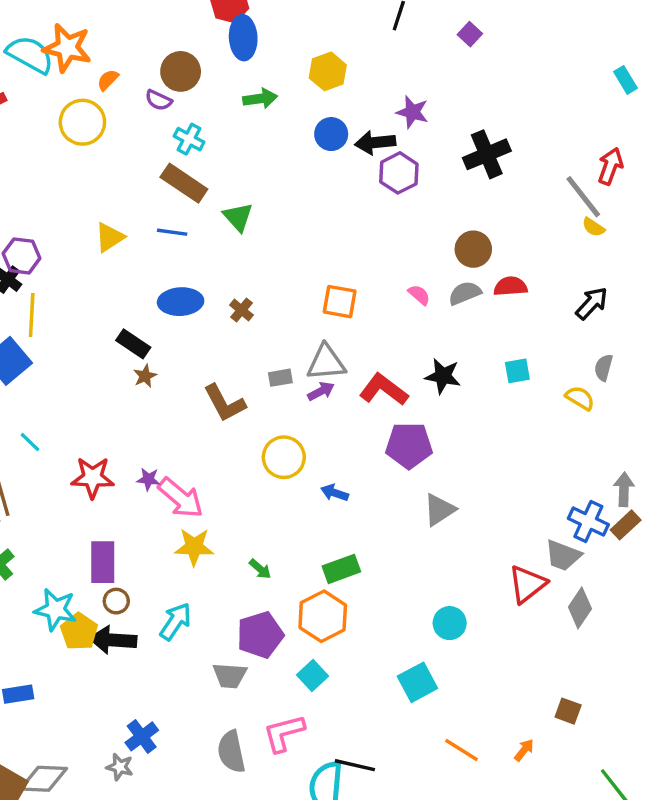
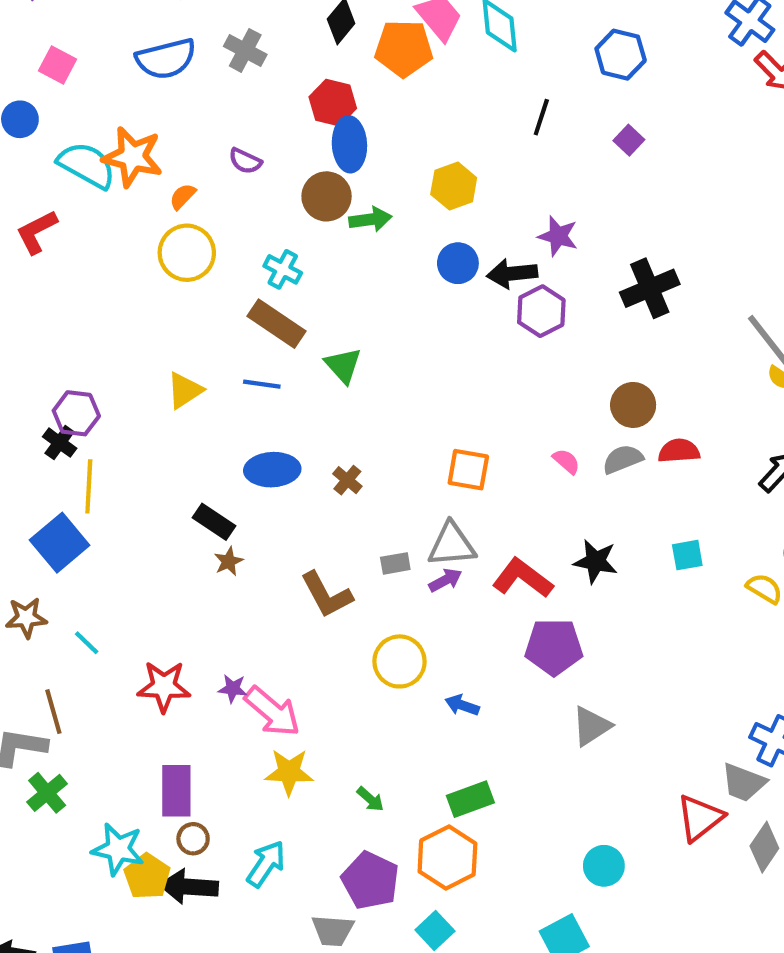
brown circle: (181, 71) -> (327, 196), moved
purple semicircle: (159, 100) -> (245, 161), moved
yellow circle: (82, 122) -> (187, 253), moved
purple pentagon: (260, 635) -> (370, 880), turned -30

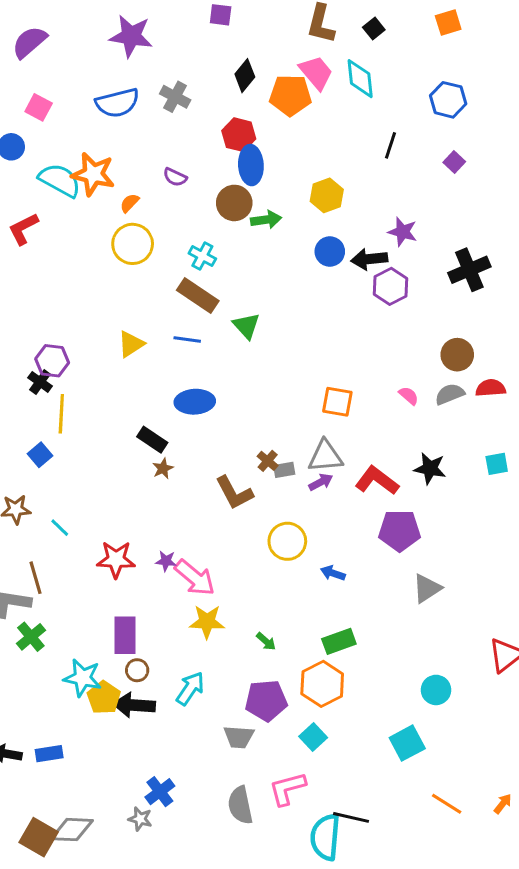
brown cross: (347, 480) -> (268, 461), moved
blue square: (60, 543) -> (40, 455), size x0.6
purple pentagon: (370, 880) -> (266, 701), turned -30

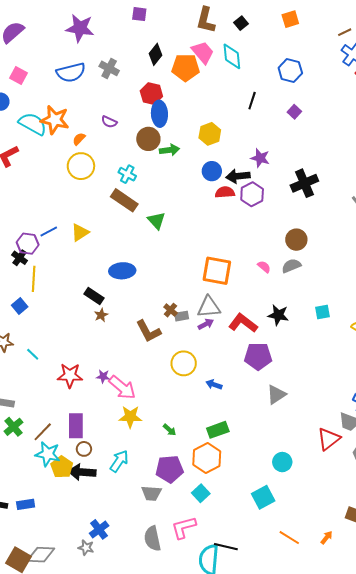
blue line: (187, 339) -> (49, 232), moved, turned -36
red semicircle: (491, 388) -> (225, 192), moved
orange square: (337, 402) -> (217, 271), size x1.4
brown line: (35, 578) -> (43, 432), moved, turned 60

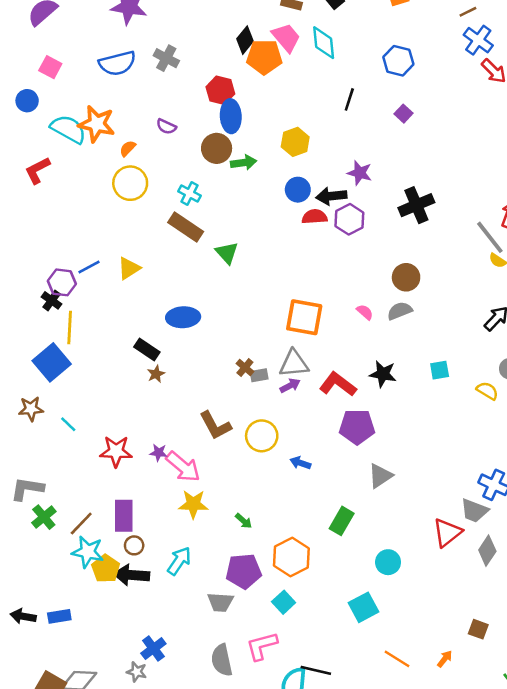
black diamond: (155, 54) -> (245, 40), moved
blue square: (20, 306) -> (52, 362), size x1.8
brown L-shape: (148, 331) -> (215, 426), moved
green rectangle: (218, 430) -> (342, 521), moved, turned -40

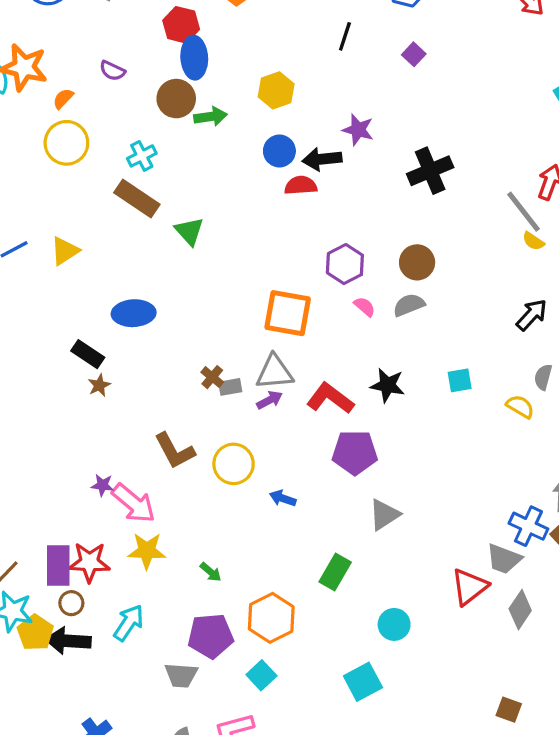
cyan cross: (189, 193) -> (142, 156), turned 35
purple hexagon: (349, 219) -> (345, 264), moved
red star: (116, 451) -> (89, 562), moved

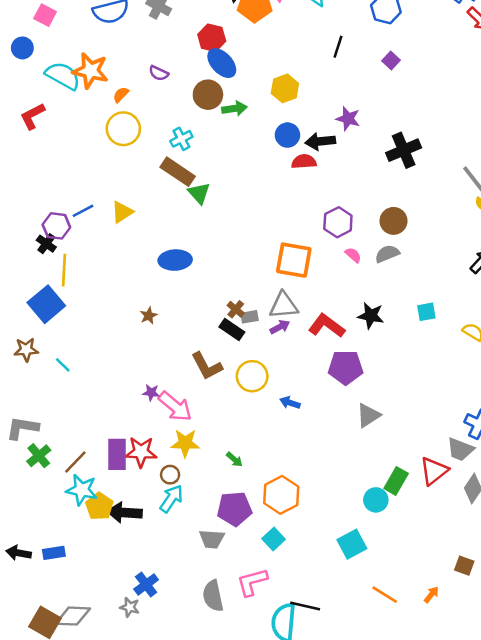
blue ellipse: (194, 58) -> (222, 63), turned -40
green triangle: (189, 231) -> (199, 193), moved
black rectangle: (88, 354) -> (232, 329), moved
green rectangle: (335, 572) -> (396, 481), moved
brown circle: (71, 603) -> (170, 475), moved

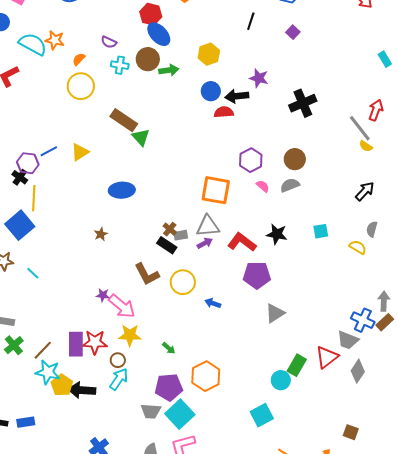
orange star: (91, 71) -> (55, 40), size x0.7
cyan cross: (181, 139) -> (120, 65), moved, turned 36
cyan square: (274, 539) -> (180, 414), moved, size x1.6

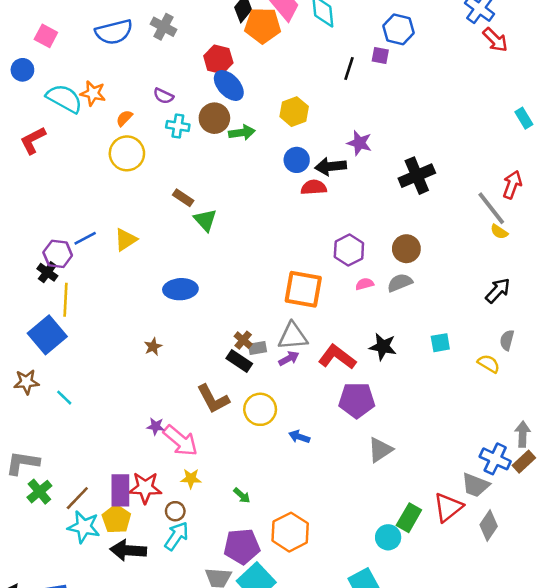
purple square: (293, 32) -> (380, 55), moved, turned -32
brown rectangle: (124, 120) -> (183, 198), size x0.6
pink semicircle: (263, 186) -> (365, 284), turned -56
yellow star: (130, 335) -> (191, 479), size x0.7
yellow pentagon: (62, 385) -> (116, 519), moved

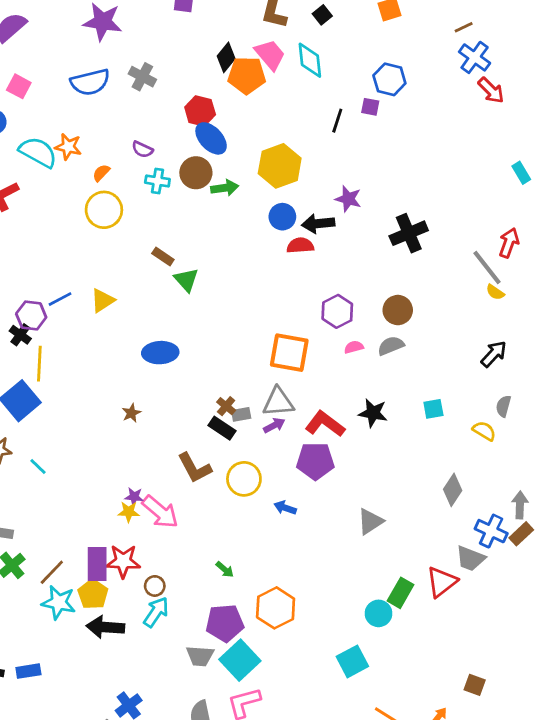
yellow hexagon: (294, 112) -> (280, 166), size x1.4
purple pentagon: (357, 400) -> (315, 461), moved
yellow star: (191, 479) -> (129, 512), moved
gray diamond: (489, 526) -> (453, 490), moved

